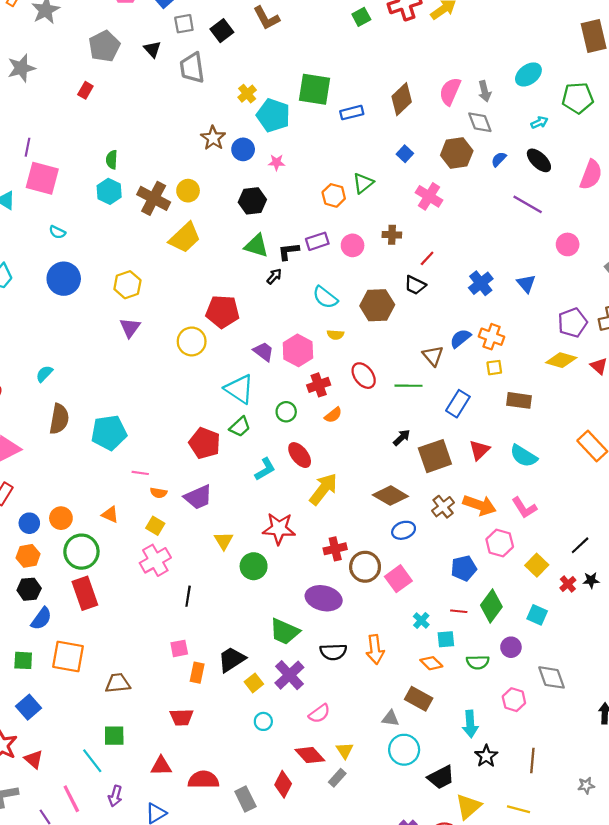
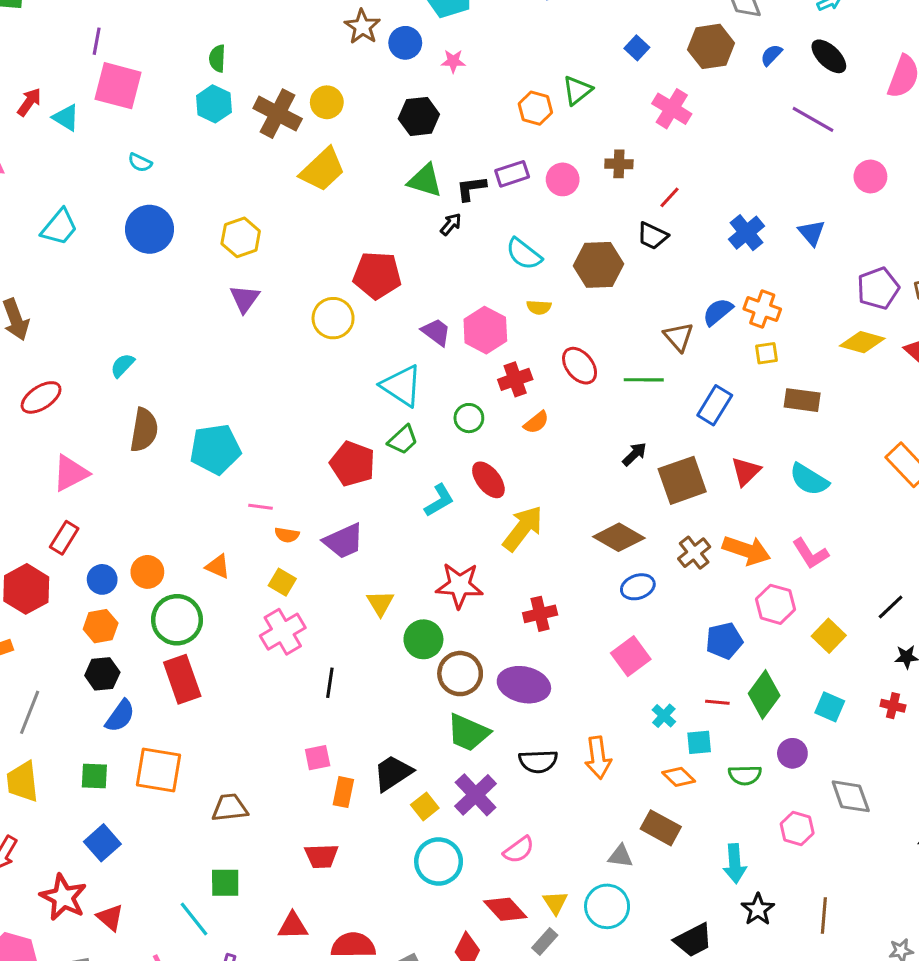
brown circle: (365, 567) -> (460, 674), moved
red cross: (568, 584) -> (893, 706), moved, turned -35
cyan circle: (263, 721) -> (439, 861), size x1.8
cyan circle: (404, 750) -> (607, 906), moved

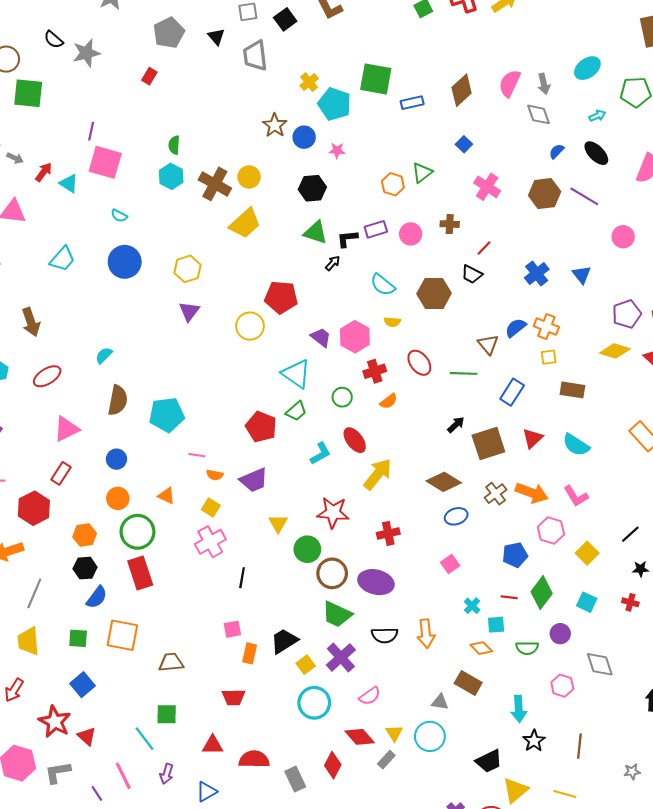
brown hexagon: (711, 46) -> (545, 194), moved
blue circle: (102, 579) -> (116, 459), moved
pink square: (631, 656) -> (450, 564), size x0.7

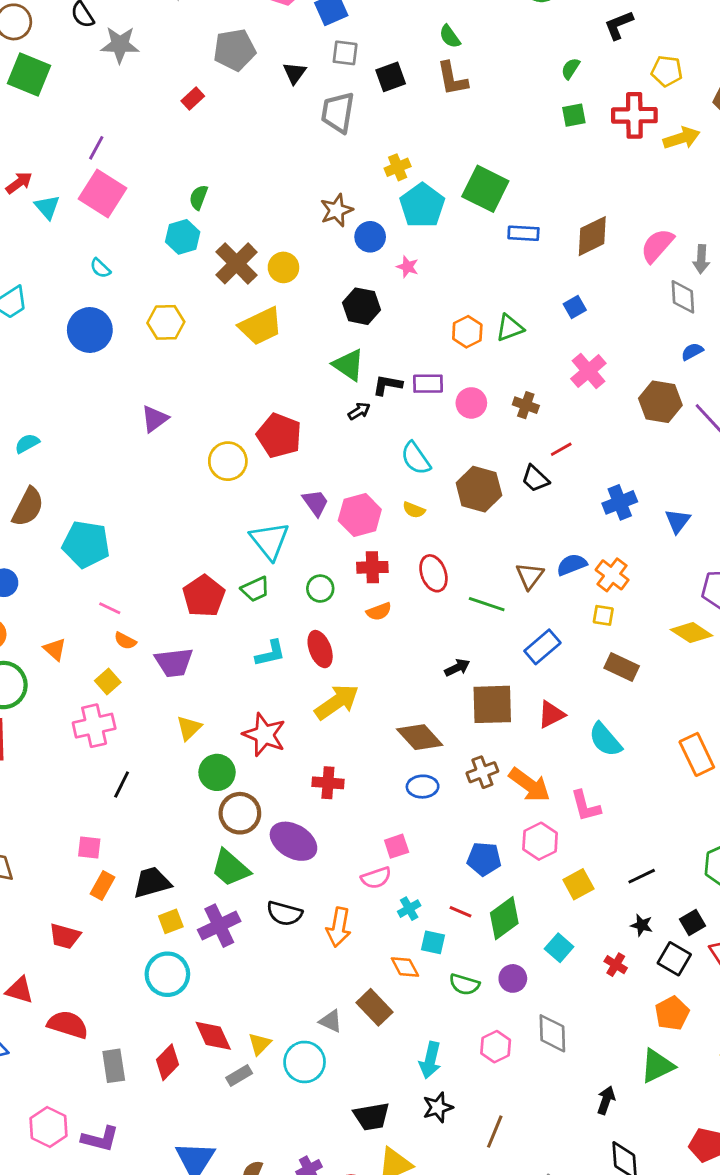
yellow hexagon: (187, 269) -> (166, 322), moved
pink semicircle: (370, 696) -> (376, 878), moved

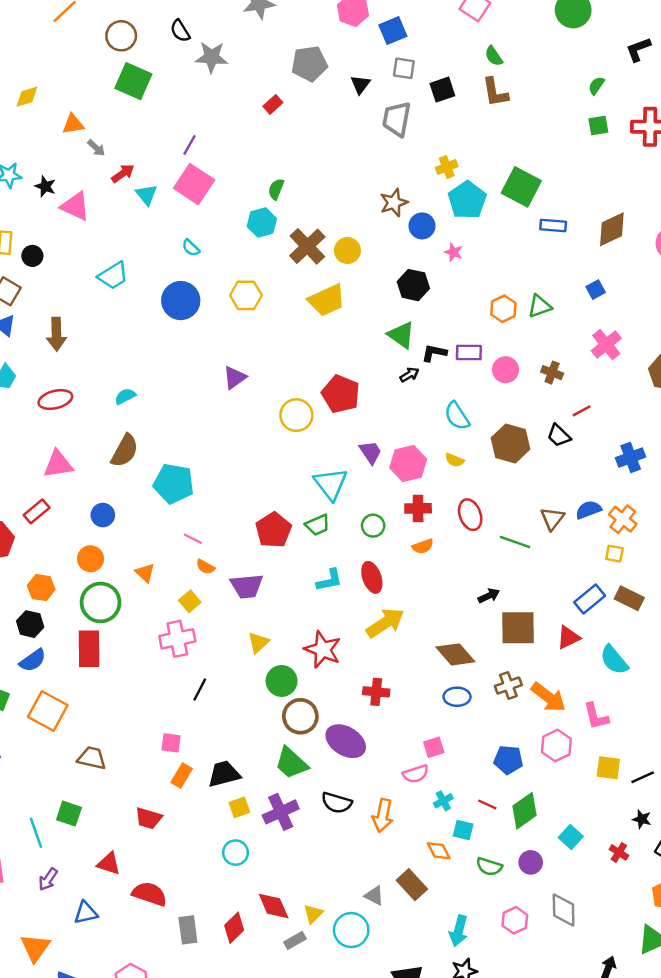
blue rectangle: (542, 647) -> (590, 599), moved
yellow square: (578, 884) -> (608, 768), moved, turned 35
cyan circle: (167, 974) -> (236, 853), size x0.7

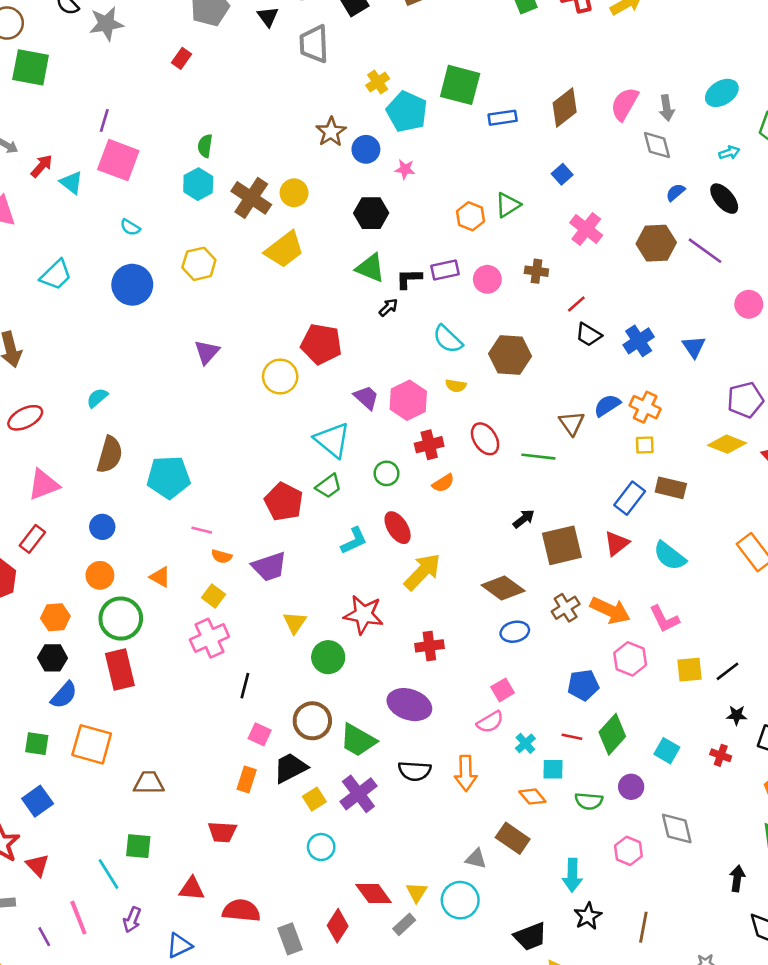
black trapezoid: (559, 436) -> (589, 335), moved
brown circle: (300, 716) -> (312, 721), moved
pink square: (171, 743) -> (260, 734), moved, turned 30

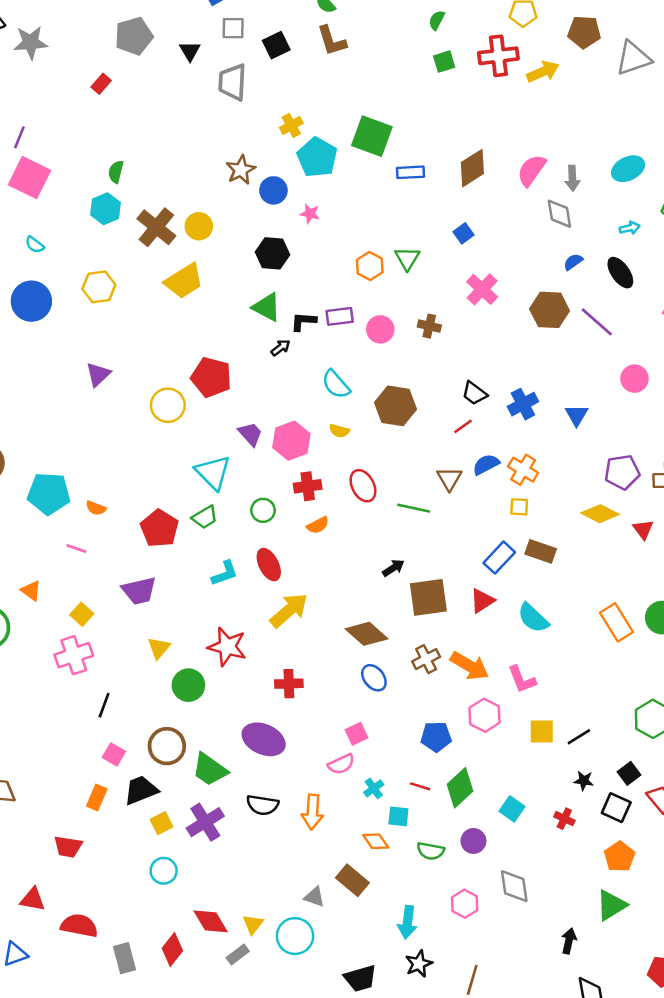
green triangle: (508, 205) -> (407, 258), turned -32
red line: (576, 304) -> (463, 426), moved
orange semicircle: (222, 556) -> (96, 508), moved
blue ellipse: (515, 632) -> (374, 678), turned 60

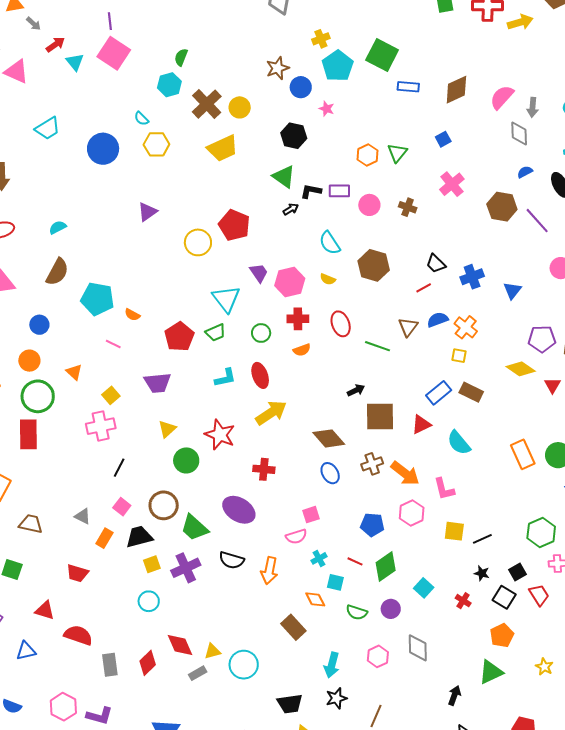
purple line: (19, 137) -> (110, 21), turned -36
cyan semicircle: (35, 245) -> (141, 119), moved
gray triangle: (314, 897) -> (83, 516), moved
yellow triangle: (253, 924) -> (212, 651), turned 30

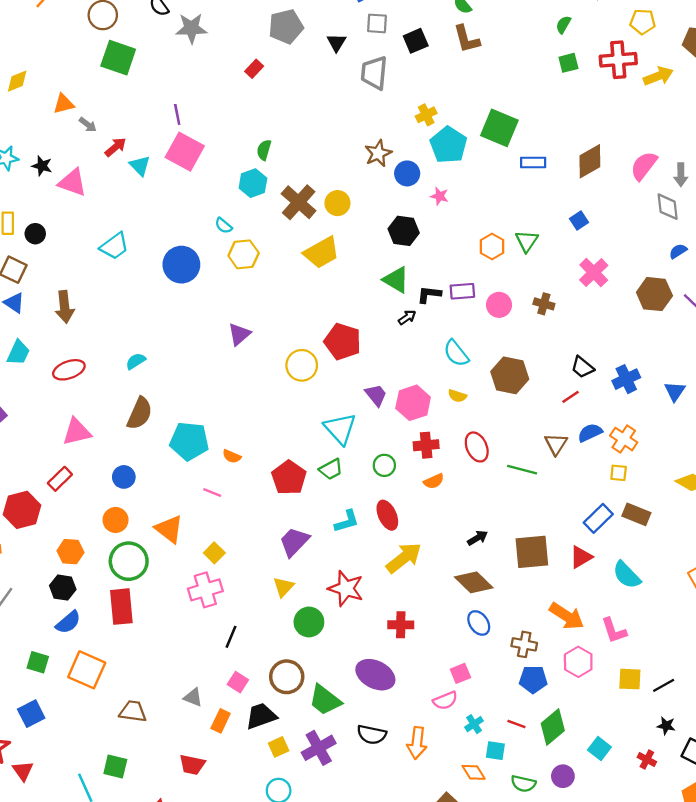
orange triangle: (74, 372) -> (169, 529), size x1.5
purple trapezoid: (158, 383) -> (294, 542), moved, turned 144
black arrow: (356, 390) -> (477, 538), moved
brown cross: (372, 464) -> (524, 644), moved, turned 35

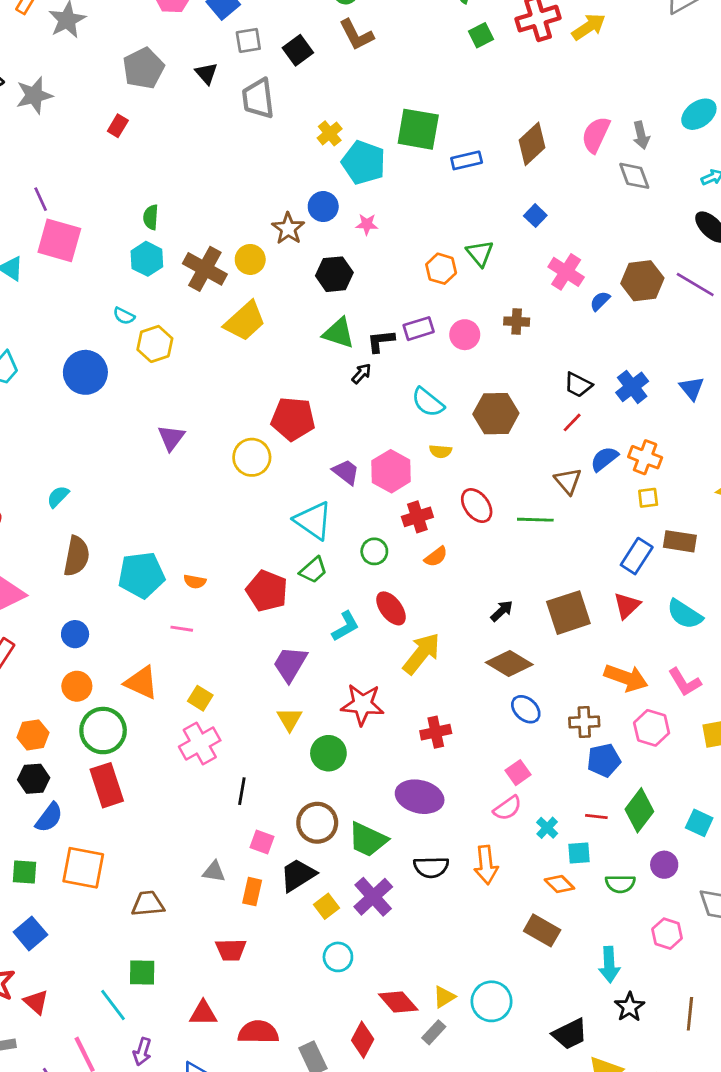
brown star: (378, 153) -> (288, 229), moved
blue semicircle: (678, 251) -> (600, 301), moved

